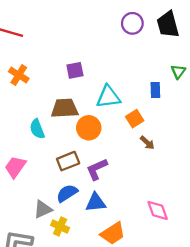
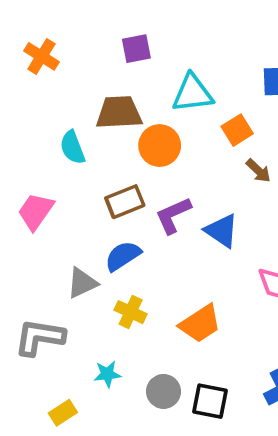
blue triangle: (96, 202) -> (222, 231), moved, turned 40
yellow cross: (60, 227) -> (131, 312), moved

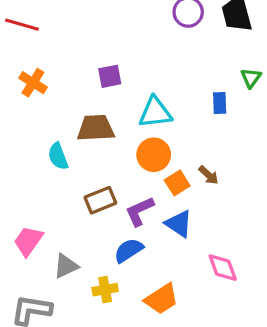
orange square: (237, 130) -> (177, 183), moved
orange circle: (160, 146) -> (154, 155), moved
pink trapezoid: (36, 211) -> (28, 241), moved
blue semicircle: (123, 256) -> (129, 250), moved
yellow cross: (131, 312) -> (105, 290), turned -35

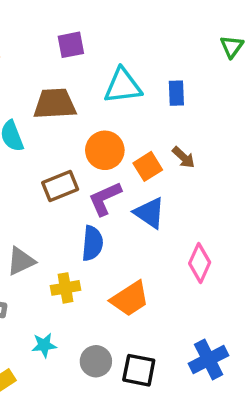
blue rectangle: (220, 103) -> (176, 93), moved
orange circle: (154, 155) -> (105, 150), moved
blue semicircle: (129, 250) -> (92, 243), turned 128
pink diamond: (223, 268) -> (200, 263), turned 44

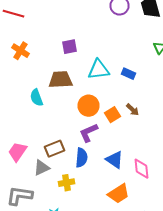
blue rectangle: (176, 93) -> (128, 74), turned -64
brown rectangle: (60, 186) -> (54, 149), moved
blue triangle: (150, 213) -> (114, 160), moved
pink diamond: (200, 263) -> (142, 169), turned -30
orange trapezoid: (130, 299) -> (118, 194), moved

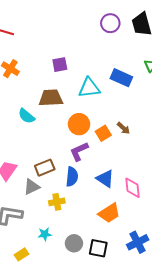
blue rectangle: (128, 74) -> (121, 78), moved, size x1.5
cyan semicircle: (36, 98) -> (27, 116), turned -30

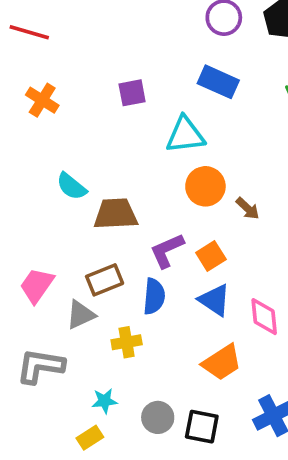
blue rectangle: (121, 78) -> (218, 82), moved
brown trapezoid: (51, 98) -> (116, 214), moved
orange circle: (79, 124) -> (205, 186), moved
orange square: (103, 133) -> (211, 256), moved
yellow rectangle: (21, 254) -> (90, 438), moved

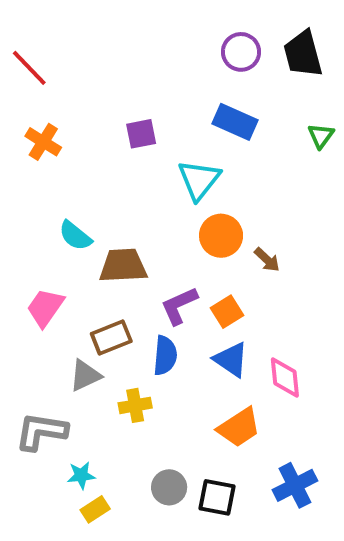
red line: (29, 32) -> (29, 68), turned 30
cyan triangle: (185, 135) -> (199, 180), turned -45
pink trapezoid: (37, 285) -> (45, 308), moved
cyan star: (105, 401) -> (81, 475), moved

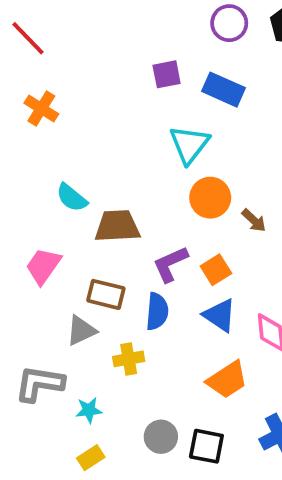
purple square: (141, 134) -> (167, 74), moved
brown rectangle: (111, 338) -> (106, 294), turned 36
cyan star: (81, 475) -> (89, 410), moved

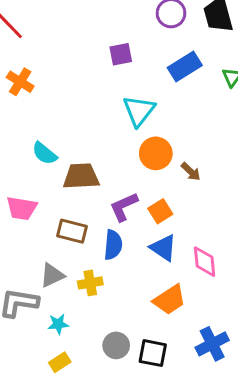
blue rectangle: (223, 90) -> (185, 67), moved, turned -56
pink trapezoid: (43, 266) -> (22, 208), turned -116
gray triangle: (81, 330) -> (52, 275), moved

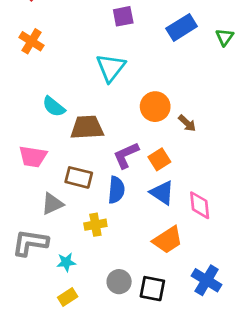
cyan triangle: (139, 111) -> (111, 68), moved
gray triangle: (52, 275) -> (52, 204), moved
blue cross: (212, 344) -> (207, 280), turned -32

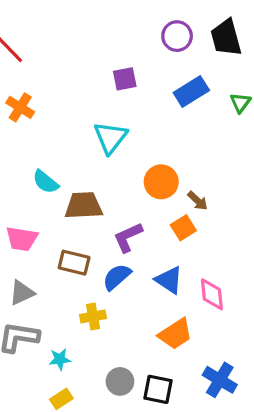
orange square: (159, 159) -> (183, 228), moved
blue semicircle: (116, 190) -> (117, 277), turned -136
gray triangle: (52, 204) -> (22, 293), moved

